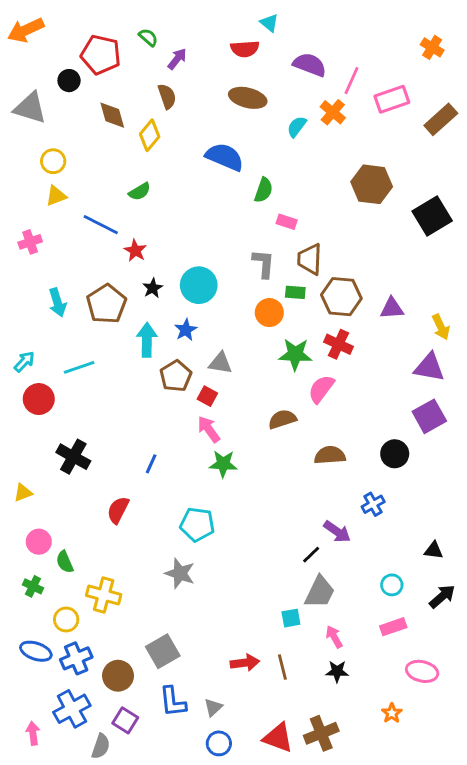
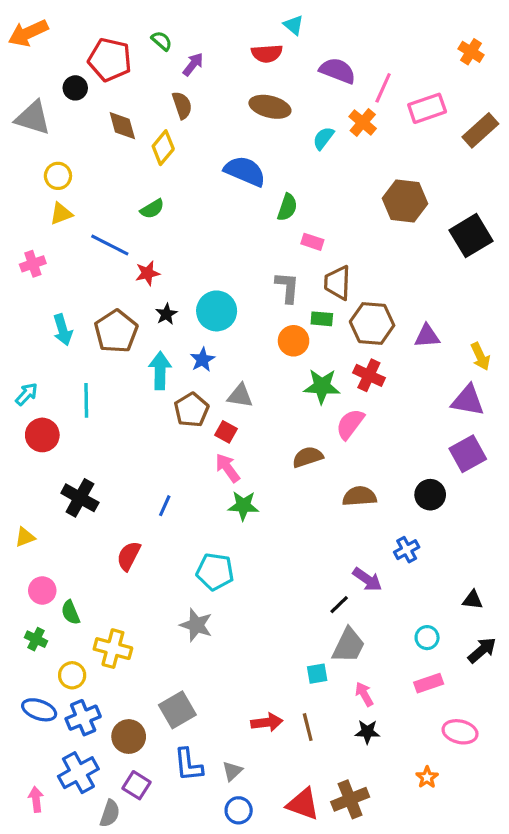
red star: (135, 251) -> (147, 273), turned 30
cyan line: (79, 367) -> (86, 400), turned -72

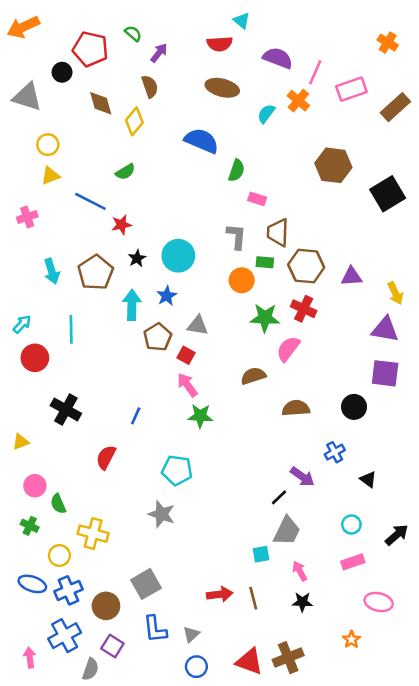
purple square: (468, 454) -> (385, 373), turned 36
black triangle: (473, 600) -> (368, 479), moved, turned 30

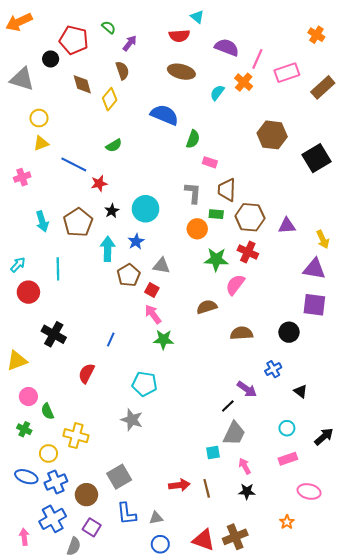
green semicircle: (125, 172) -> (114, 145), moved
yellow triangle: (21, 442) -> (17, 361), size x1.5
gray triangle: (191, 634) -> (156, 518), turned 32

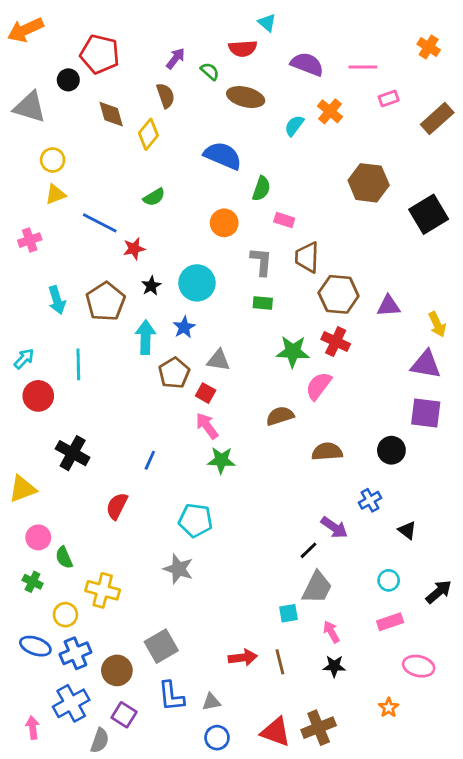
green semicircle: (109, 27) -> (210, 71), moved
pink line: (257, 59) -> (363, 67), moved, turned 66
pink rectangle: (287, 73) -> (389, 98), size x0.6
green rectangle: (216, 214) -> (263, 303), moved
orange circle: (197, 229) -> (224, 223), moved

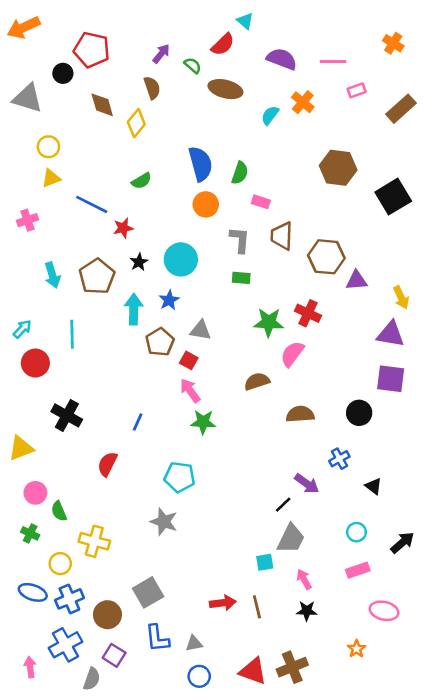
red semicircle: (243, 48) -> (223, 44), turned -40
blue semicircle: (223, 156) -> (201, 164), moved, turned 52
brown hexagon: (339, 294) -> (326, 257), moved

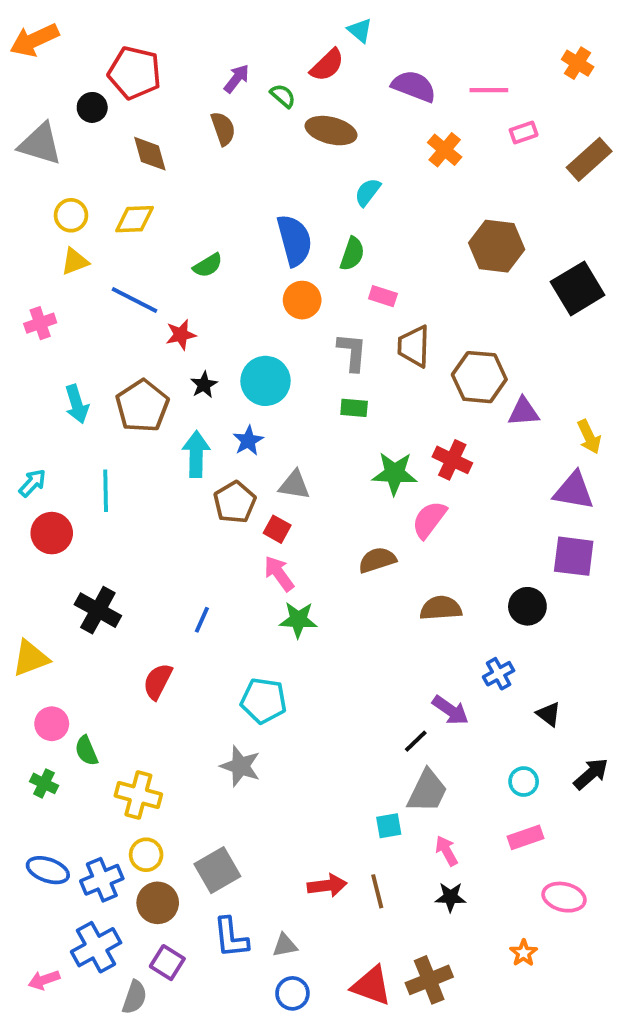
cyan semicircle: (270, 115) -> (368, 192), moved
yellow diamond: (136, 123) -> (135, 219), moved, turned 48
black arrow: (402, 543) -> (591, 774), moved
yellow circle: (60, 564) -> (146, 855), moved
pink arrow: (30, 667) -> (44, 980), turned -102

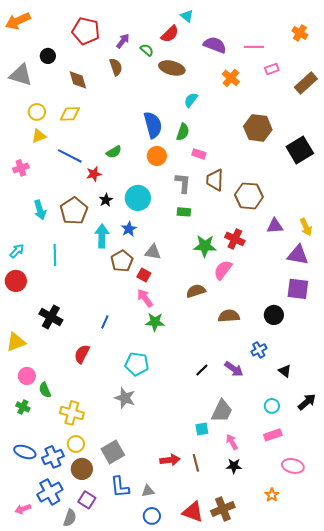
red pentagon: (135, 73) -> (86, 31), moved
green semicircle: (208, 265) -> (114, 152), moved
purple triangle: (524, 412) -> (275, 226), moved
red circle: (52, 533) -> (16, 281), moved
black line: (416, 741) -> (202, 370), moved

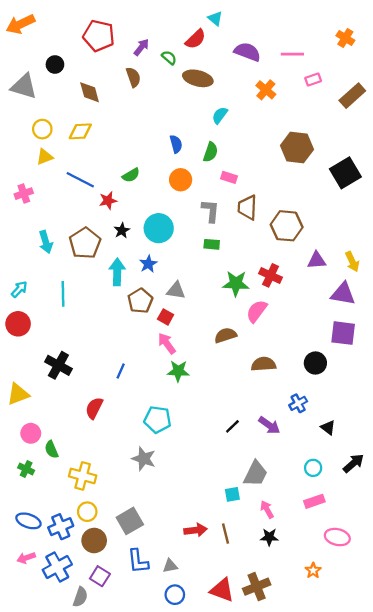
blue semicircle: (153, 125) -> (176, 144), size x0.6
pink arrow: (23, 509) -> (26, 558), moved

